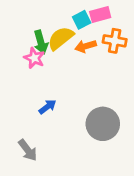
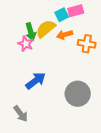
orange cross: (115, 41) -> (87, 44), moved
blue arrow: (47, 107) -> (36, 81), size x1.5

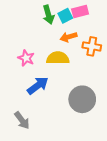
yellow semicircle: (46, 29) -> (58, 58), moved, turned 40
green arrow: (31, 32) -> (48, 15), moved
pink star: (26, 44) -> (26, 58), moved

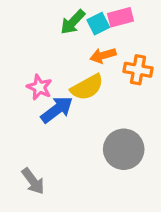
green arrow: (48, 15) -> (73, 22), turned 60
yellow semicircle: (58, 58) -> (87, 87), turned 150
blue arrow: (38, 86) -> (57, 110), moved

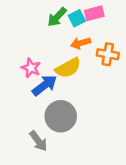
gray circle: (124, 149) -> (61, 116), moved
gray arrow: (33, 181) -> (38, 141), moved

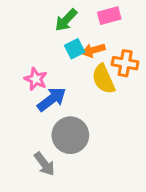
cyan square: (77, 18) -> (75, 49), moved
yellow semicircle: (68, 68) -> (103, 79), moved, turned 95

